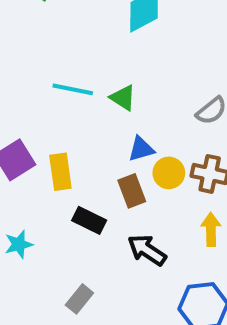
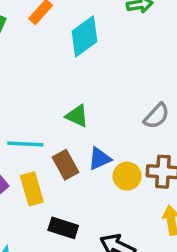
cyan line: (73, 89) -> (25, 144), moved
brown rectangle: (132, 191) -> (66, 165), moved

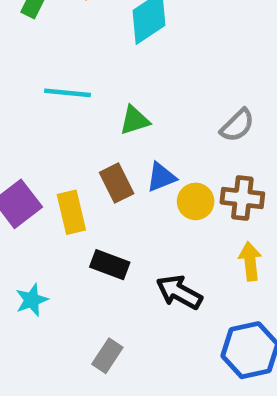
green triangle: (77, 116) -> (135, 120), turned -45
cyan line: (25, 144) -> (67, 93), moved

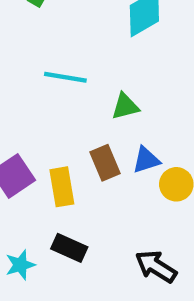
black rectangle: (110, 265) -> (69, 248), moved

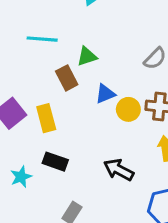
brown rectangle: (105, 163) -> (67, 78), moved

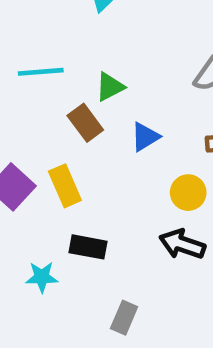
yellow circle: (128, 109) -> (188, 193), moved
cyan star: (21, 177) -> (42, 277), turned 30

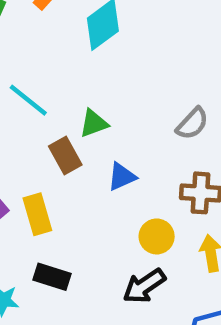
cyan line: (41, 72) -> (28, 100), turned 36
black arrow: (182, 244) -> (144, 286), turned -60

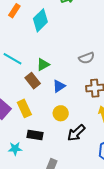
gray semicircle: (192, 124) -> (87, 58), turned 35
yellow circle: (157, 236) -> (61, 113), moved

